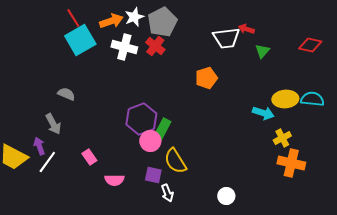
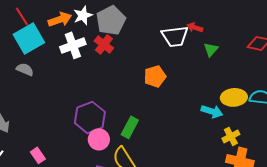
white cross: (124, 47) -> (73, 45), turned -35
gray semicircle: (66, 94) -> (25, 69), moved
green rectangle: (162, 129) -> (130, 127), moved

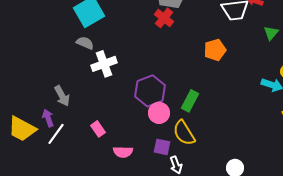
white cross: (73, 45) -> (104, 64), moved
green triangle: (211, 49) -> (271, 33), moved

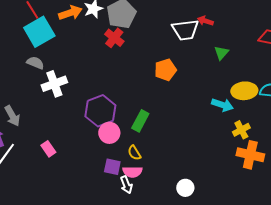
yellow semicircle: (184, 133) -> (134, 153), size x0.6
pink semicircle: (123, 152) -> (132, 172), moved

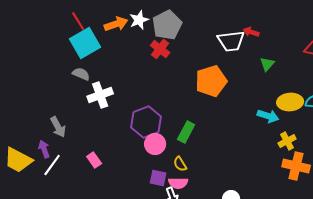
orange pentagon: (165, 70) -> (211, 81), size x1.4

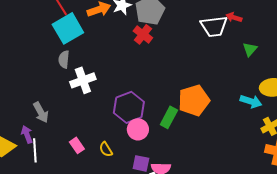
gray semicircle: (81, 74) -> (64, 59), turned -108
orange pentagon: (211, 81) -> (194, 100), moved
yellow semicircle: (180, 164) -> (106, 149), moved
white line: (52, 165) -> (35, 150), turned -40

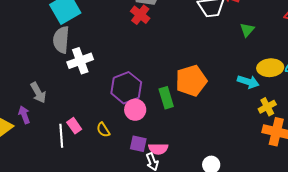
gray semicircle: (64, 59) -> (61, 40), size x1.5
green rectangle: (169, 117) -> (166, 98), turned -45
white line: (35, 150) -> (61, 136), moved

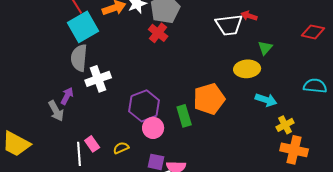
yellow ellipse: (270, 68) -> (247, 69), moved
purple arrow: (24, 115) -> (67, 96), moved, turned 48
yellow semicircle: (103, 130) -> (121, 148), turned 98

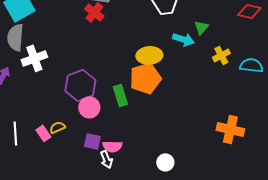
yellow ellipse: (247, 69) -> (149, 55), moved
cyan arrow: (266, 100) -> (183, 39), moved
yellow cross: (285, 125) -> (221, 55), moved
pink rectangle: (92, 144) -> (43, 133), moved

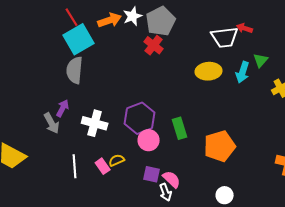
cyan arrow: (183, 39) -> (243, 72), turned 90
yellow ellipse: (149, 55) -> (209, 71), moved
white cross: (34, 58) -> (95, 123), moved, turned 35
orange pentagon: (145, 78) -> (220, 146), moved
pink semicircle: (112, 146) -> (172, 179), turned -138

